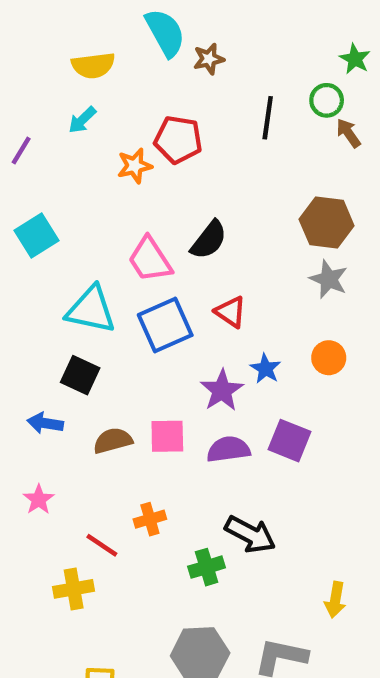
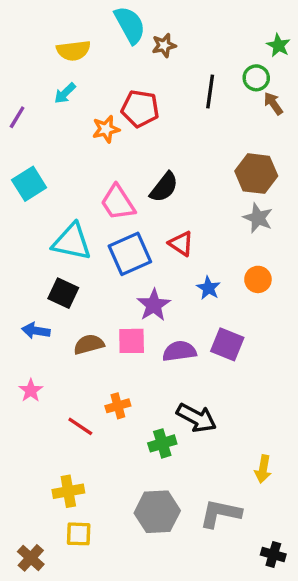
purple star: (222, 390) -> (154, 305), moved
yellow cross: (74, 589) -> (68, 491), moved

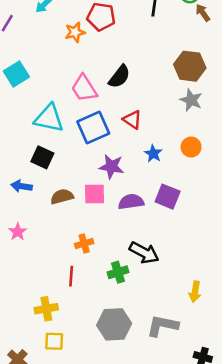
purple star: (154, 305) -> (112, 167), turned -30
red line: (80, 426) -> (71, 276), moved, turned 60

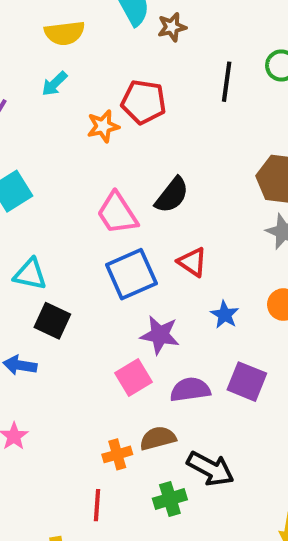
cyan triangle: (49, 118) -> (30, 274), moved, size x0.7
pink square: (95, 194) -> (133, 377), turned -30
brown semicircle: (62, 197) -> (158, 438), moved

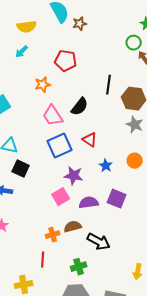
black line: (227, 82) -> (109, 85), moved
orange star: (103, 126) -> (43, 85), moved
green cross: (170, 499) -> (79, 267), moved

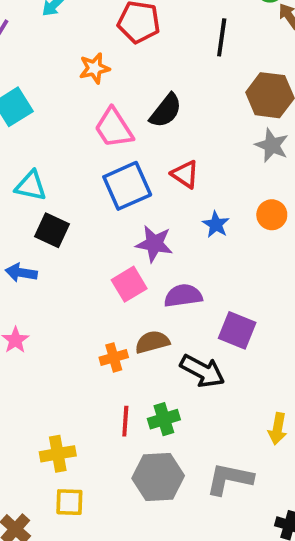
black line: (109, 85) -> (222, 37), moved
purple square: (117, 199) -> (237, 330), moved
red line: (43, 260) -> (125, 421), moved

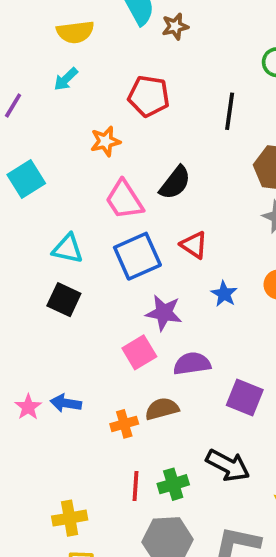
cyan triangle: (31, 186) -> (68, 249), moved
blue arrow: (21, 273) -> (66, 403), moved
black arrow: (202, 371) -> (228, 465), moved

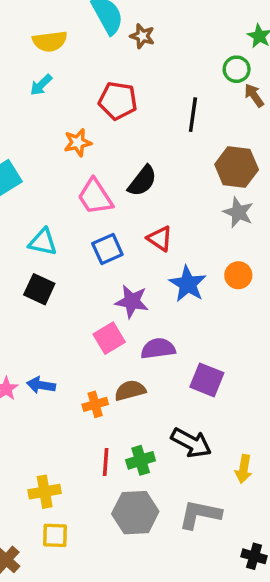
brown star: (175, 26) -> (142, 36), turned 30
blue square: (137, 256) -> (107, 249), size x0.7
blue star: (224, 294) -> (188, 284), size x1.5

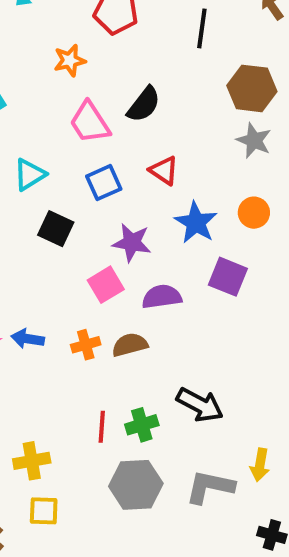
cyan triangle: (43, 242) -> (30, 175), turned -44
black square: (39, 289) -> (56, 229), moved
purple square: (207, 380) -> (228, 277), moved
orange cross: (95, 404) -> (86, 345), moved
yellow arrow: (244, 469) -> (260, 465), moved

